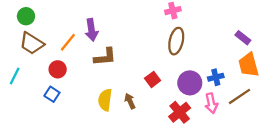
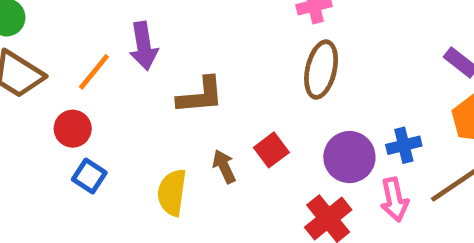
brown L-shape: (105, 57) -> (200, 96), moved
blue square: (52, 94) -> (89, 176), moved
brown arrow: (130, 101) -> (224, 166), moved

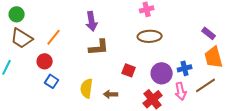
purple arrow: (144, 46) -> (92, 21), moved
brown ellipse: (321, 70) -> (150, 36), turned 75
red square: (271, 150) -> (129, 70), turned -32
brown arrow: (224, 166) -> (111, 94), moved, turned -64

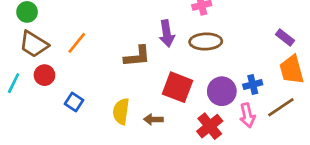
purple arrow: (92, 21) -> (167, 33), moved
red circle: (45, 61) -> (44, 75), moved
red square: (129, 70) -> (177, 87), size x1.6

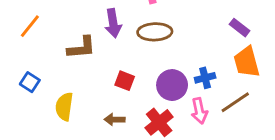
orange line: (77, 43) -> (30, 26), moved
red square: (177, 87) -> (125, 81), size x0.6
blue square: (74, 102) -> (30, 82), moved
brown arrow: (153, 119) -> (115, 119), moved

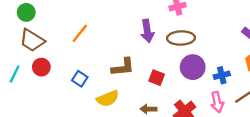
brown L-shape: (82, 48) -> (123, 67), moved
purple circle: (172, 85) -> (193, 67), moved
yellow semicircle: (64, 107) -> (108, 99), turned -120

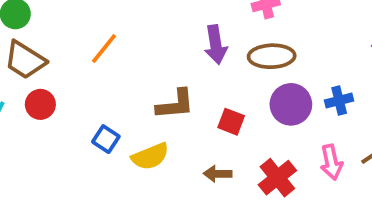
blue cross: (222, 75) -> (339, 101), moved
blue square: (80, 79) -> (106, 139), moved

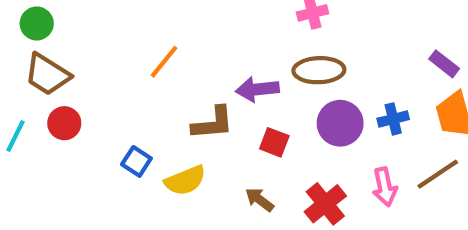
purple arrow: (216, 45) -> (257, 89), moved, turned 93
orange line: (104, 48) -> (164, 62), moved
brown arrow: (218, 174) -> (259, 200), turned 36

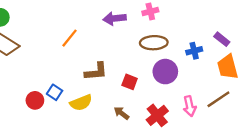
purple arrow: (257, 89) -> (115, 18), moved
blue cross: (393, 119) -> (194, 51), moved
red circle: (64, 123) -> (35, 100), moved

